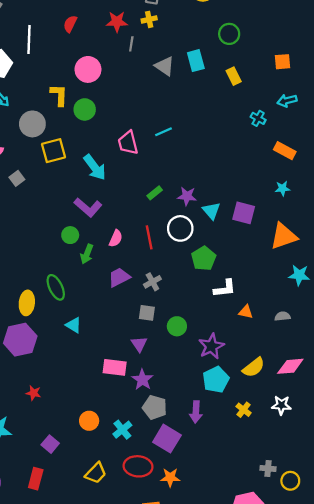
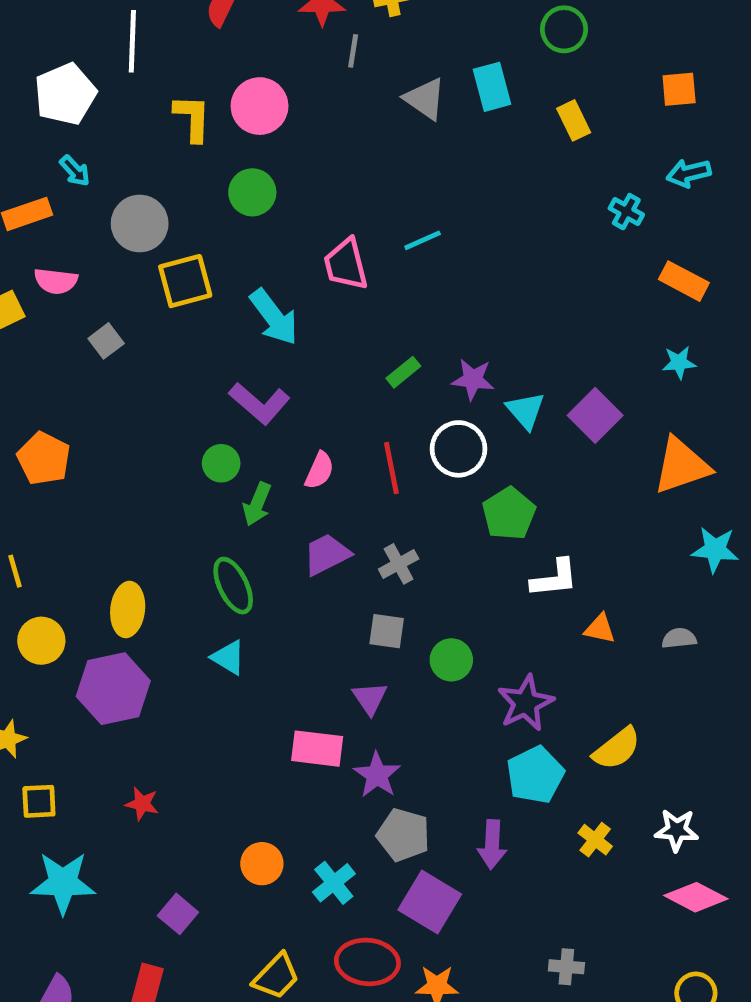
yellow L-shape: (59, 95) -> (192, 118), moved
purple square: (244, 213) -> (595, 415), turned 30
green ellipse: (56, 287) -> (233, 586), moved
pink diamond: (290, 366) -> (696, 897), moved, turned 32
gray cross: (268, 469) -> (566, 967), moved

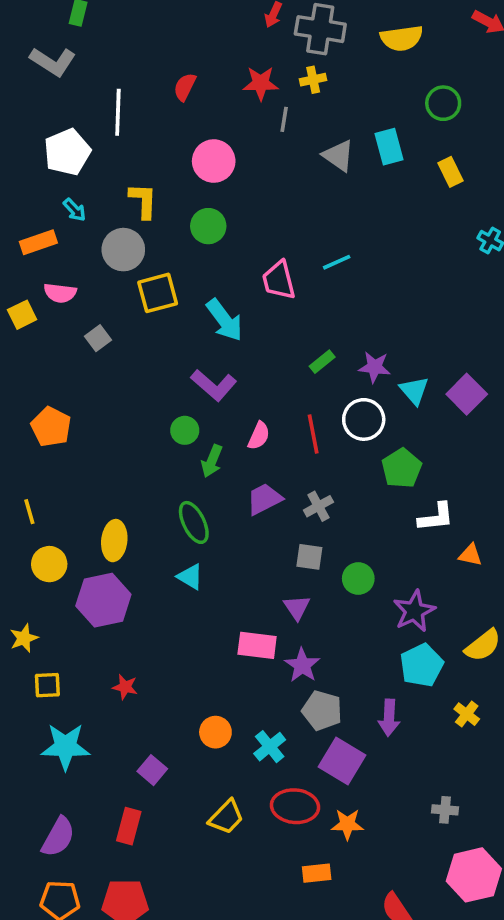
yellow L-shape: (192, 118) -> (143, 201), moved

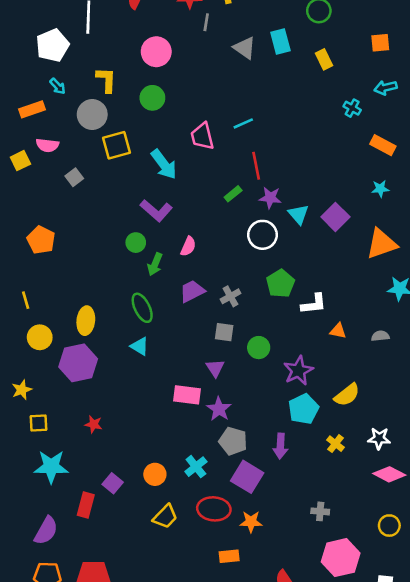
red line: (313, 434) -> (256, 166), moved
green pentagon: (402, 468) -> (280, 283), moved
orange circle: (215, 732) -> (155, 474), moved
red rectangle: (129, 826) -> (86, 505), moved

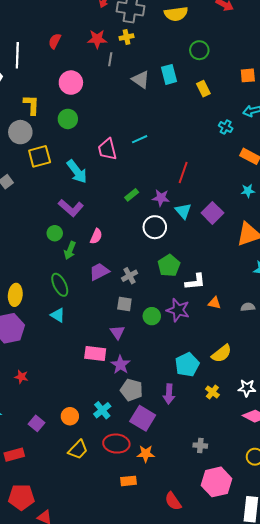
red line: (256, 166) -> (183, 173), moved, turned 30
purple star: (298, 371) -> (178, 310), moved, turned -30
red rectangle: (86, 505) -> (14, 455), moved, turned 60

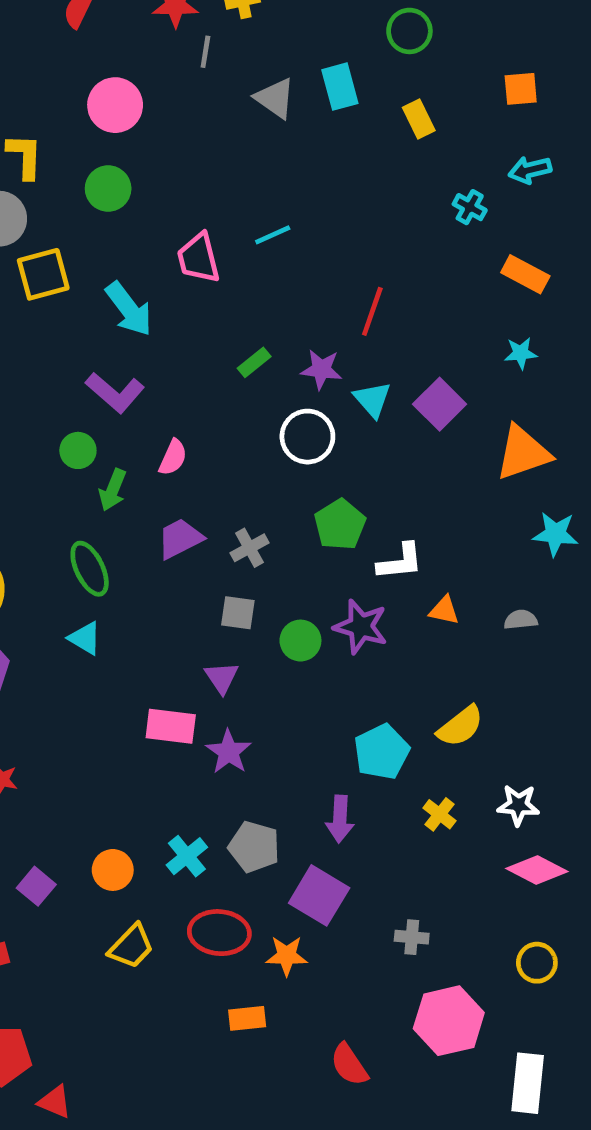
gray pentagon: (132, 390) -> (254, 847), moved
purple square: (143, 418) -> (319, 895), moved

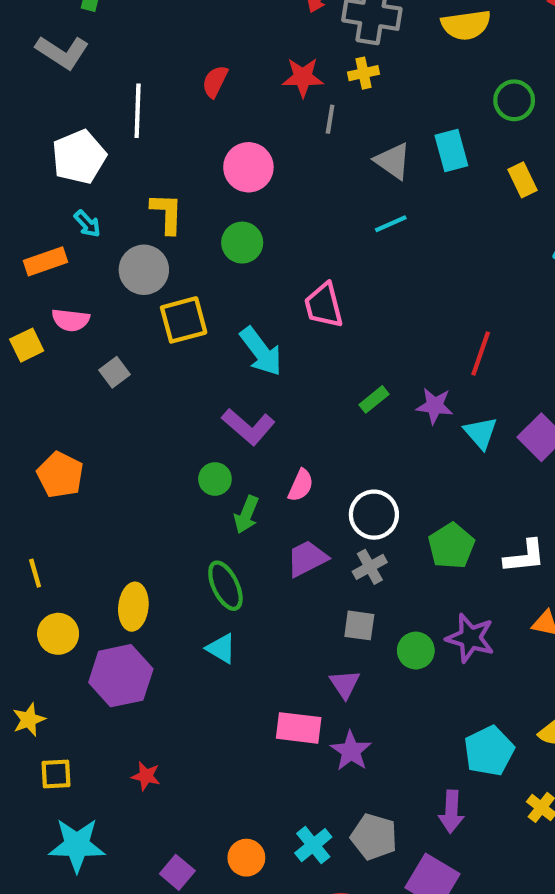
cyan line: (273, 235) -> (391, 224), moved
white circle: (307, 437) -> (374, 515), moved
white L-shape: (400, 562) -> (525, 556), moved

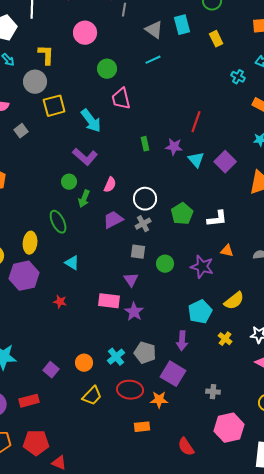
green circle: (242, 243) -> (107, 69), moved
green rectangle: (374, 399) -> (145, 144), turned -64
green ellipse: (225, 586) -> (58, 222), moved
purple star: (470, 638) -> (202, 267), moved
red star: (146, 776) -> (60, 302), moved

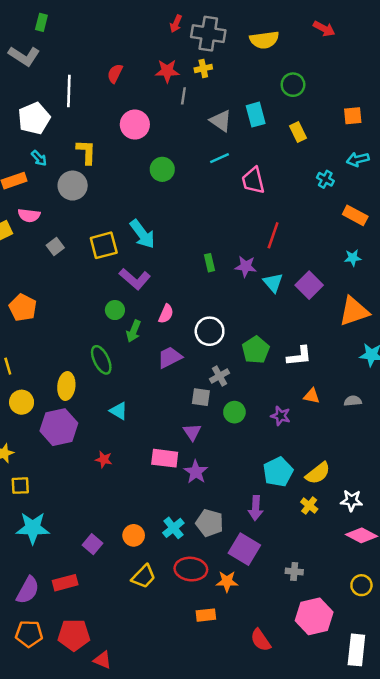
pink trapezoid: (121, 99) -> (253, 181), moved
yellow square: (54, 106) -> (104, 245), moved
gray cross: (143, 224) -> (220, 376), moved
purple star: (202, 267) -> (281, 416), size x0.7
yellow semicircle: (234, 301) -> (318, 473), moved

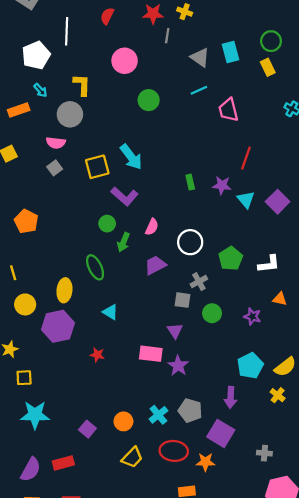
yellow cross: (203, 68) -> (185, 12), turned 32
green circle: (293, 85) -> (271, 41), moved
pink semicircle: (29, 215) -> (56, 143), moved

